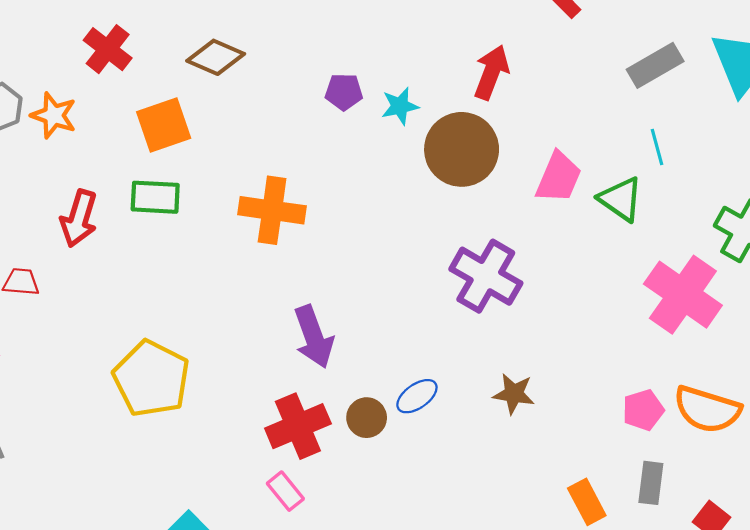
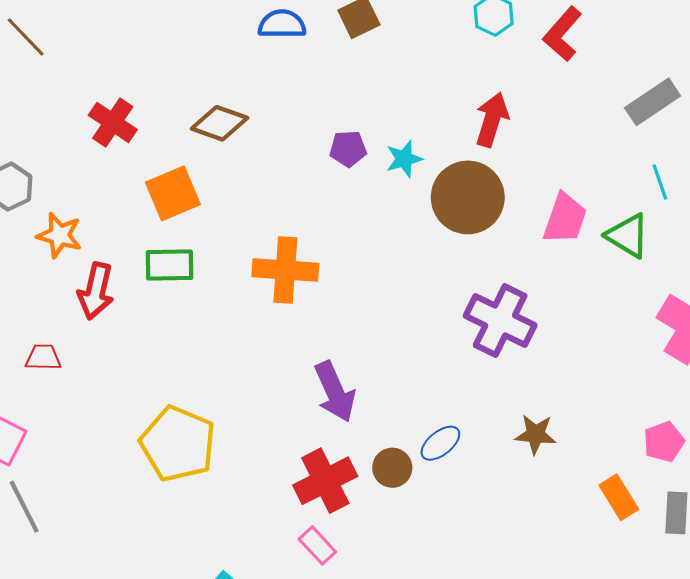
orange star: (54, 115) -> (59, 235), moved
orange rectangle: (587, 502) -> (619, 497), moved

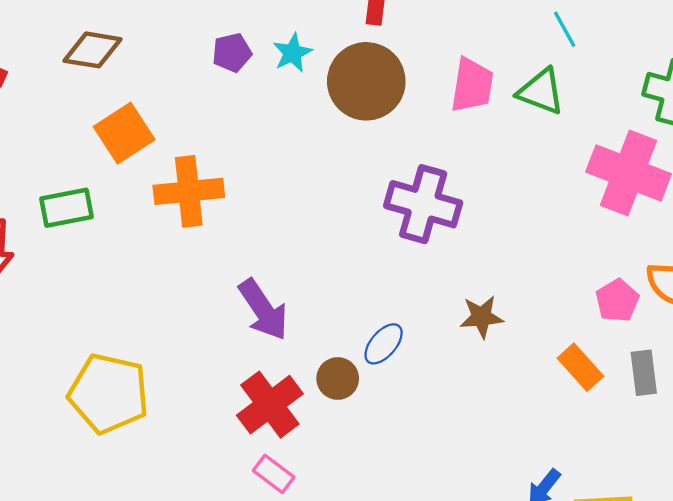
orange square: (173, 193) -> (124, 133), moved

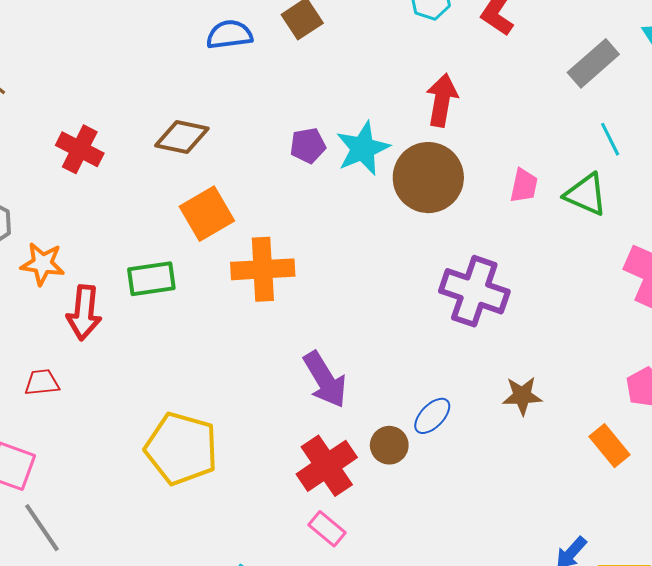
cyan star: (292, 53) -> (363, 148), size x1.5
pink trapezoid: (472, 85) -> (524, 186), size x0.7

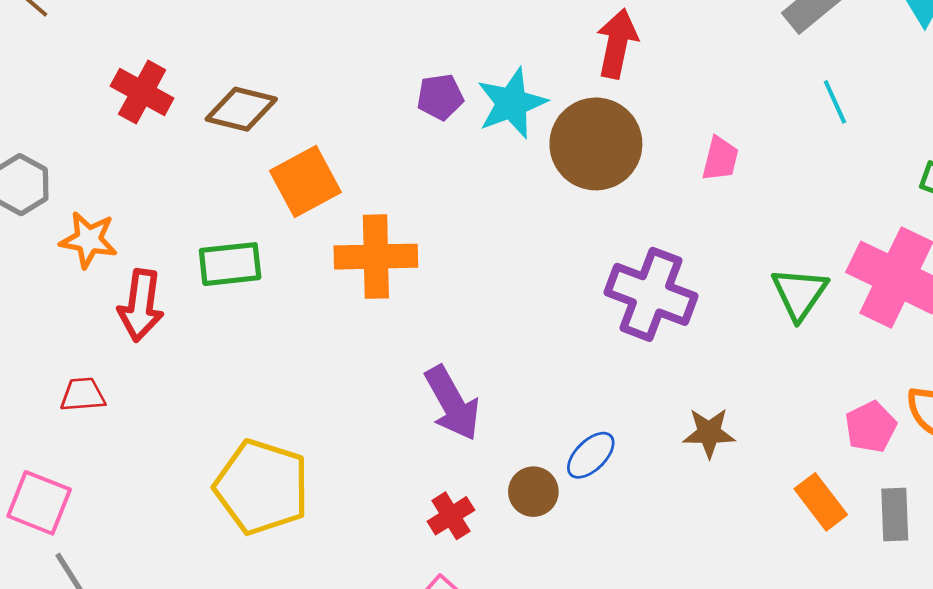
brown diamond: (182, 137) -> (241, 109), moved
green triangle: (586, 195) -> (799, 294), moved, turned 39
red cross: (327, 466) -> (451, 516), size x0.6

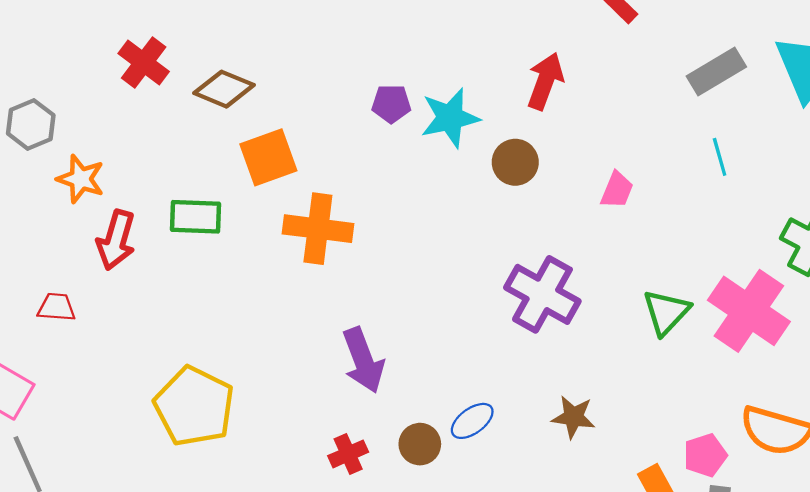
brown circle: (596, 144) -> (515, 162), size x0.6
pink pentagon: (871, 427) -> (705, 455), moved

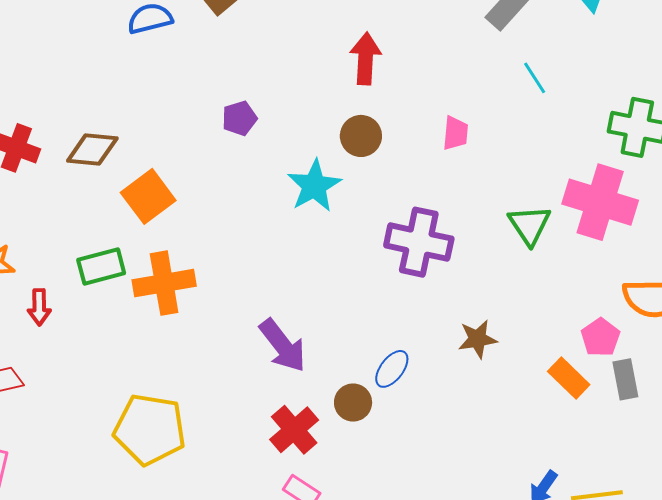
cyan star: (450, 118) -> (314, 186), moved
orange cross: (318, 229) -> (164, 283), moved
red arrow: (116, 240) -> (39, 307), size x0.7
red cross: (348, 454) -> (294, 430), size x1.4

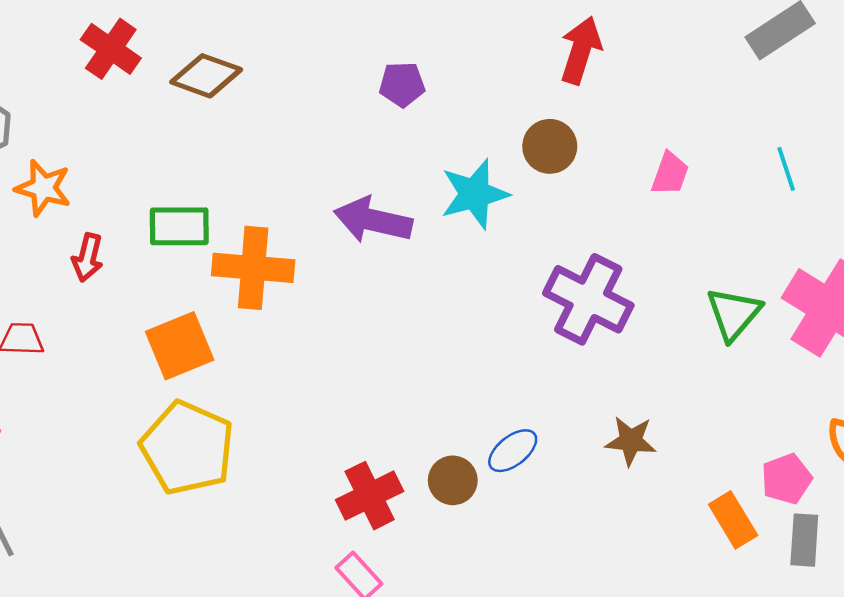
cyan line: (535, 78) -> (786, 169), moved
orange square: (148, 196) -> (180, 346), moved
purple arrow: (283, 346) -> (373, 220), moved, turned 126

